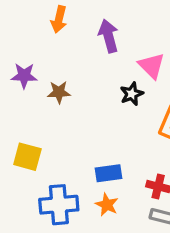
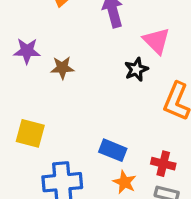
blue rectangle: (108, 173) -> (113, 150), turned 30
orange star: (107, 205) -> (125, 182), moved

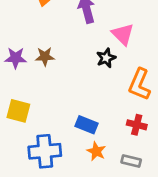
purple star: (27, 51) -> (16, 58), moved
red cross: (163, 164) -> (137, 125), moved

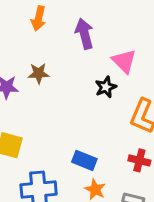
brown star: (45, 57) -> (39, 73), moved

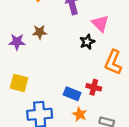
red cross: (139, 160) -> (94, 87), moved

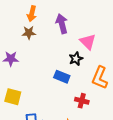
brown star: (40, 32) -> (29, 33), moved
blue rectangle: (72, 94) -> (62, 77), moved

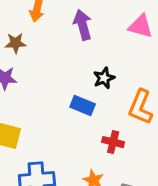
brown star: (29, 33) -> (16, 43), moved
pink triangle: (88, 42) -> (140, 26), moved, turned -30

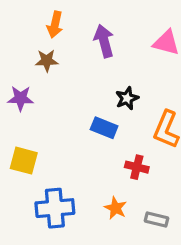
brown star: (16, 43) -> (47, 61), moved

